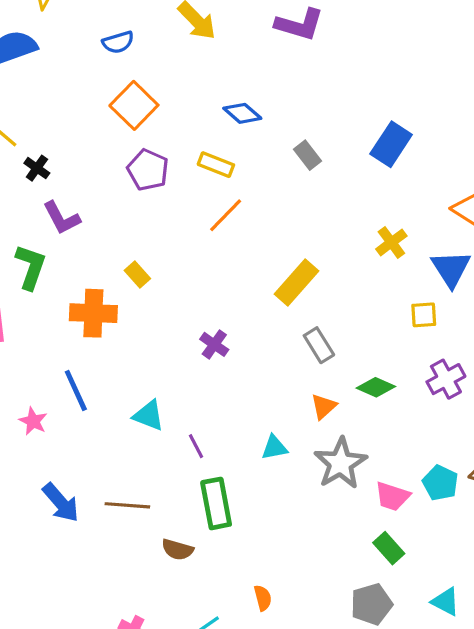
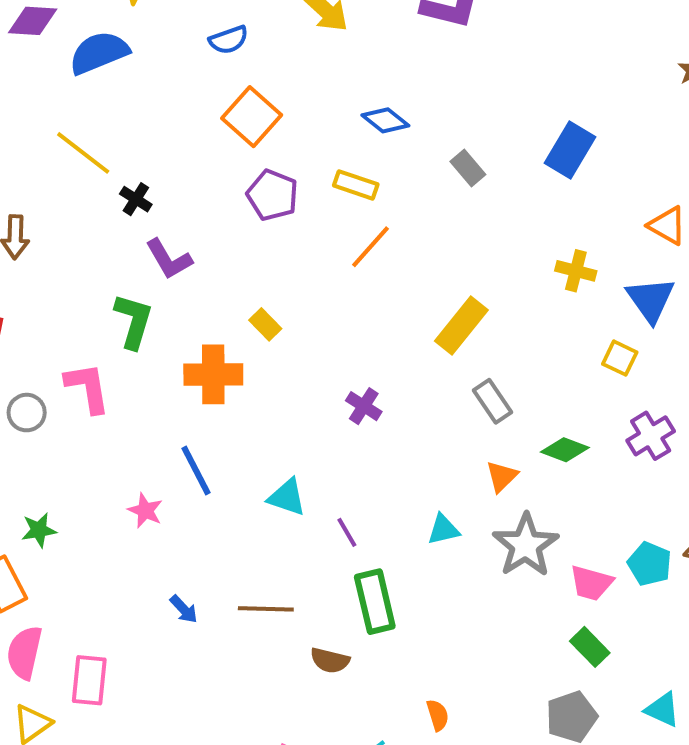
yellow cross: (391, 242) -> (576, 271), turned -36
yellow square: (424, 315) -> (620, 358), turned 32
blue arrow: (61, 503) -> (184, 609), size x0.6

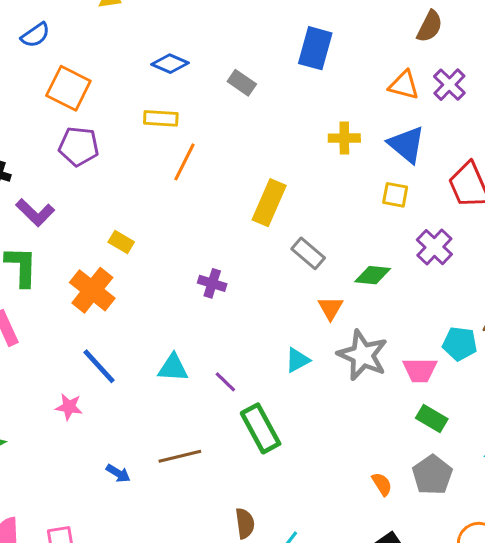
purple pentagon: (272, 195) -> (79, 146), moved
orange cross: (213, 374) -> (92, 290), turned -36
brown semicircle: (330, 660) -> (245, 523), moved, turned -96
orange semicircle: (438, 715) -> (382, 484), moved

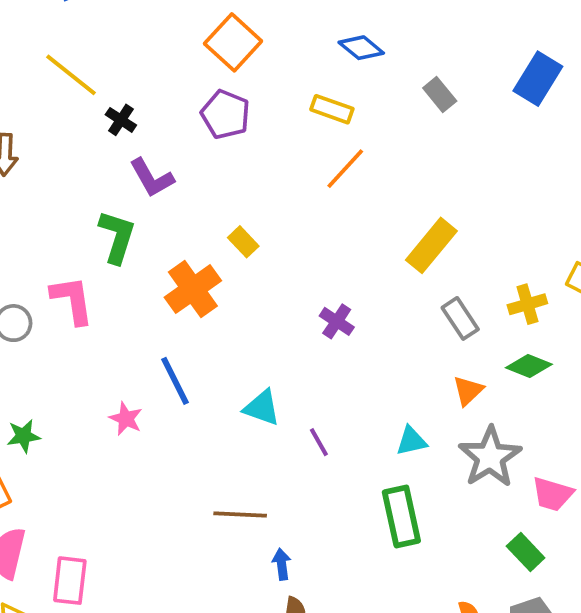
yellow cross: (344, 138) -> (527, 304), moved, turned -32
green rectangle: (432, 419) -> (526, 552), moved
green rectangle: (261, 428) -> (401, 516), moved
blue arrow: (118, 473) -> (282, 564), moved, turned -145

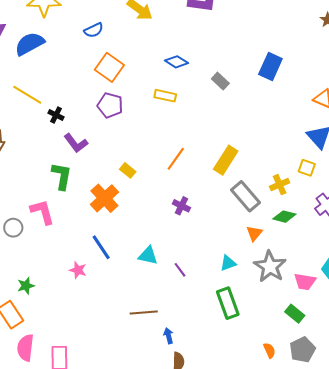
orange line: (345, 169) -> (176, 159), moved
gray rectangle: (460, 318) -> (245, 196), size x1.4

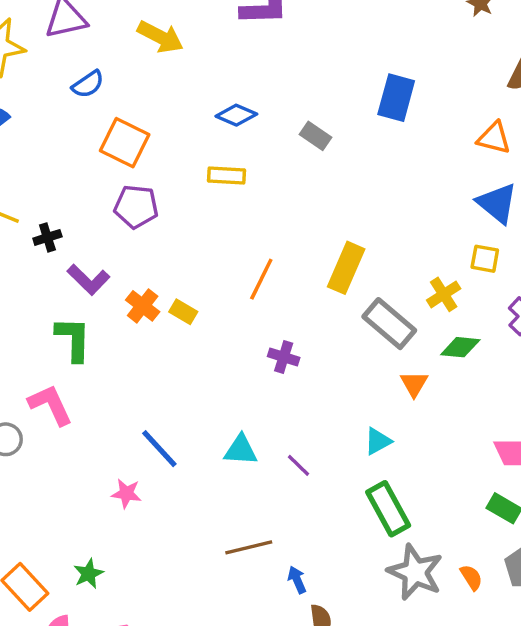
black cross: (56, 115) -> (47, 237), turned -35
orange cross: (104, 198) -> (143, 306), moved, size x0.7
gray star: (270, 266) -> (415, 572), moved
green star: (26, 286) -> (88, 574), moved

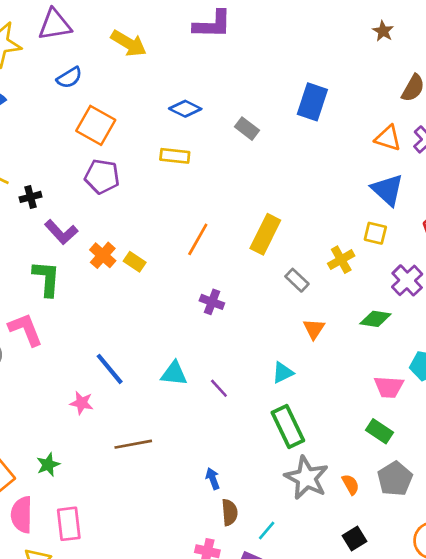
gray rectangle: (389, 324) -> (297, 280), size x0.6
green diamond: (460, 347) -> (375, 319), moved
brown line: (249, 547) -> (133, 444), moved

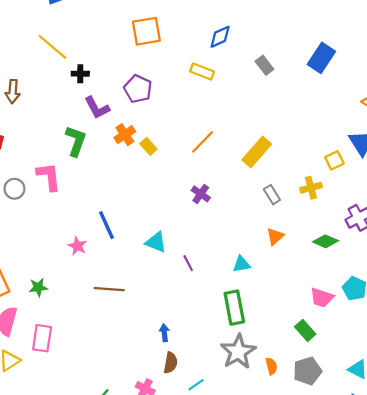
blue diamond: (185, 109) -> (220, 37), turned -65
orange square: (96, 125) -> (146, 31), turned 36
purple pentagon: (102, 177) -> (138, 89), moved
yellow square: (375, 233) -> (334, 160), moved, turned 36

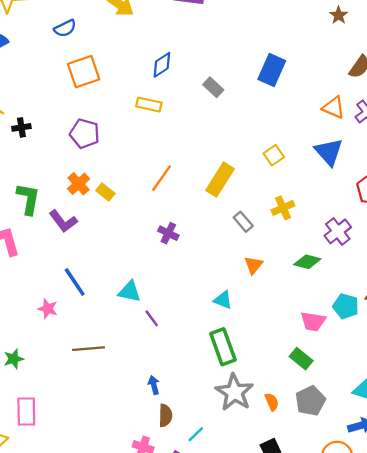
purple L-shape: (97, 108) -> (63, 221), moved
yellow square: (334, 160) -> (274, 155), moved
purple line: (188, 263) -> (152, 318), moved
cyan triangle: (241, 264) -> (223, 300), turned 42

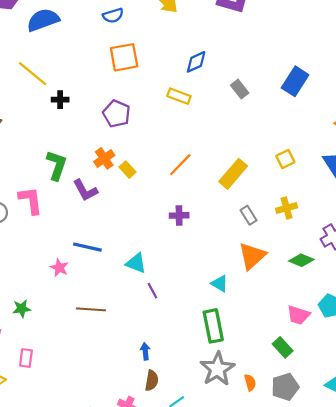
purple cross: (168, 233) -> (179, 215), turned -36
orange triangle: (254, 265) -> (252, 256), size x1.6
blue line: (75, 282) -> (87, 247), turned -52
pink rectangle: (26, 411) -> (26, 358), size x0.7

